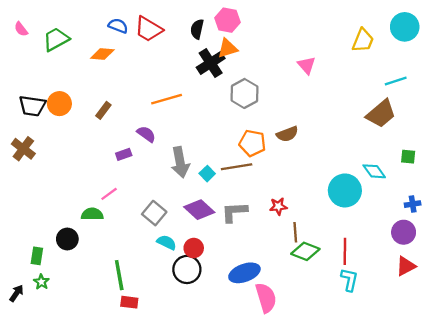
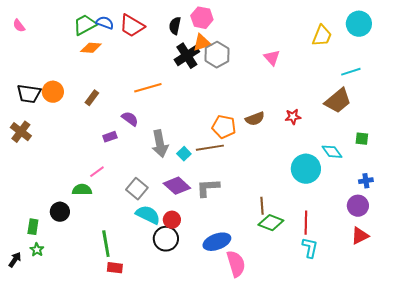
green trapezoid: (56, 39) -> (85, 25), moved
gray hexagon: (244, 93) -> (217, 55), moved
red star: (278, 206) -> (293, 117), moved
cyan semicircle: (167, 242) -> (148, 215), size x1.4

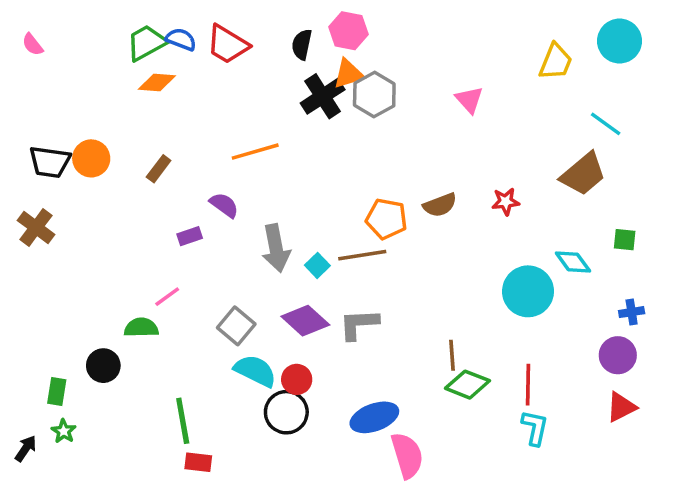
cyan line: (351, 72) -> (606, 124), turned 54

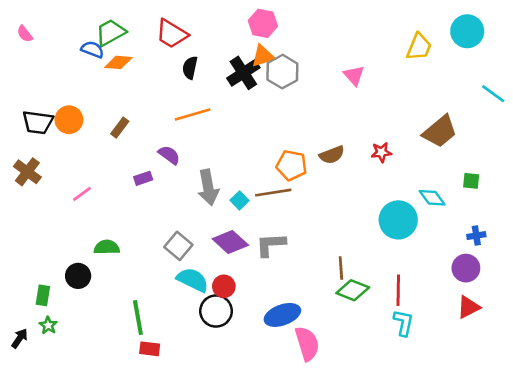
blue semicircle: (181, 39) -> (92, 49), moved
black semicircle: (302, 44) -> (190, 68), moved
cyan line: (606, 124) -> (493, 94), moved
pink line: (167, 297) -> (82, 194), moved

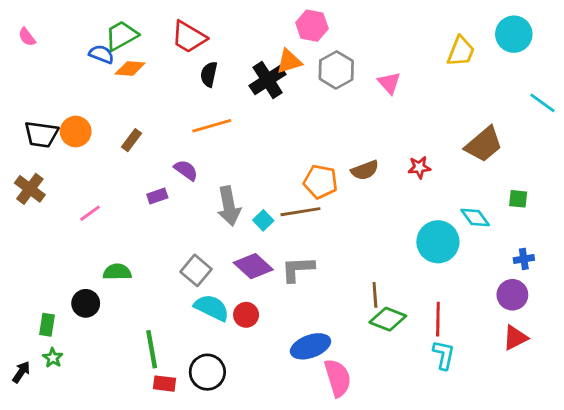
pink hexagon: (263, 23) -> (312, 26), moved
gray hexagon: (282, 72) -> (336, 70), moved
black circle: (216, 311) -> (207, 372), moved

